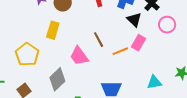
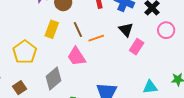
black triangle: (134, 20) -> (126, 30), moved
brown line: (99, 40) -> (78, 29), moved
orange line: (120, 51) -> (96, 38), moved

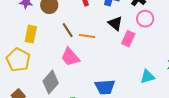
yellow rectangle: (52, 29) -> (31, 34), moved
pink circle: (166, 30) -> (145, 19), moved
orange line: (96, 38) -> (87, 36), turned 35

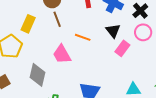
brown line: (68, 30) -> (57, 19), moved
gray diamond: (51, 82) -> (37, 75), turned -40

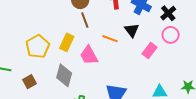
yellow rectangle: (28, 24) -> (67, 42), moved
black triangle: (113, 31) -> (132, 30), moved

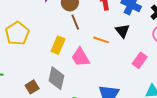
yellow pentagon: (38, 46) -> (17, 33), moved
pink rectangle: (150, 51) -> (140, 60), moved
brown square: (30, 82) -> (32, 87), moved

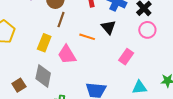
brown line: (75, 22) -> (61, 20), turned 42

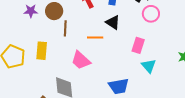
yellow rectangle: (44, 43) -> (42, 51), moved
cyan triangle: (140, 87) -> (149, 66), moved, turned -49

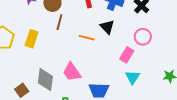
pink circle: (151, 14) -> (143, 37), moved
pink trapezoid: (81, 60) -> (72, 72), moved

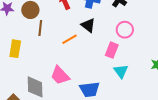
orange line: (87, 38) -> (69, 39), turned -35

